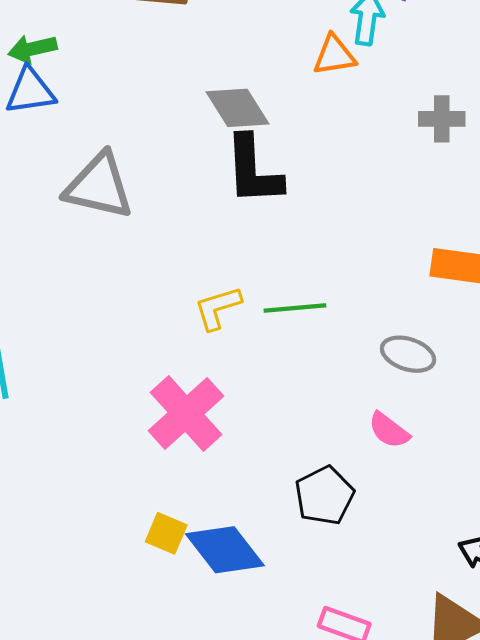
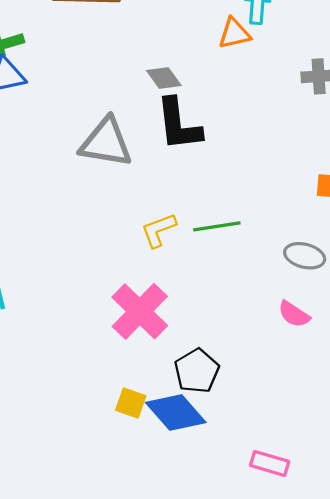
gray diamond: (238, 108) -> (164, 78), size x0.7
gray triangle: (99, 186) -> (106, 143), moved
black pentagon: (324, 496) -> (197, 371), moved

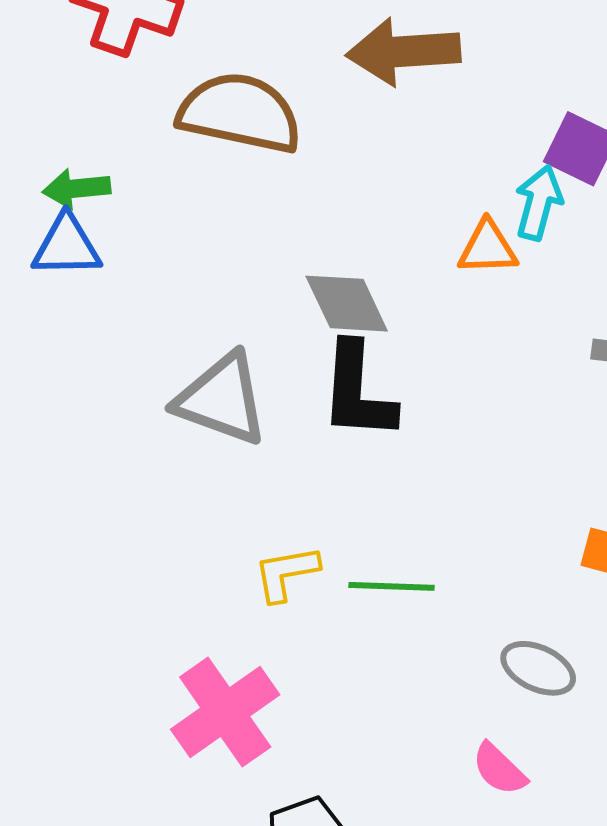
gray diamond: (164, 78) -> (347, 304), size x1.4

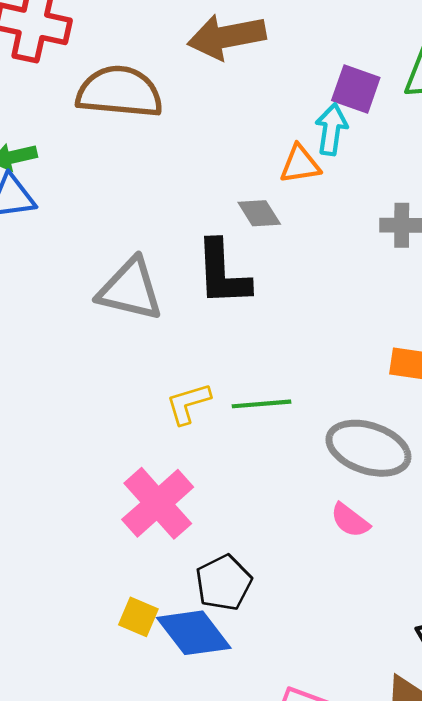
gray diamond: (347, 304) -> (259, 213), moved, size x0.7
gray ellipse: (538, 668) -> (368, 448), size x1.6

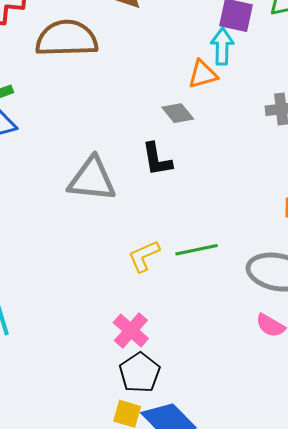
black L-shape: (223, 273) -> (157, 159), size x0.7
pink cross: (158, 503) -> (131, 330), size x0.7
black pentagon: (224, 583) -> (140, 373), moved

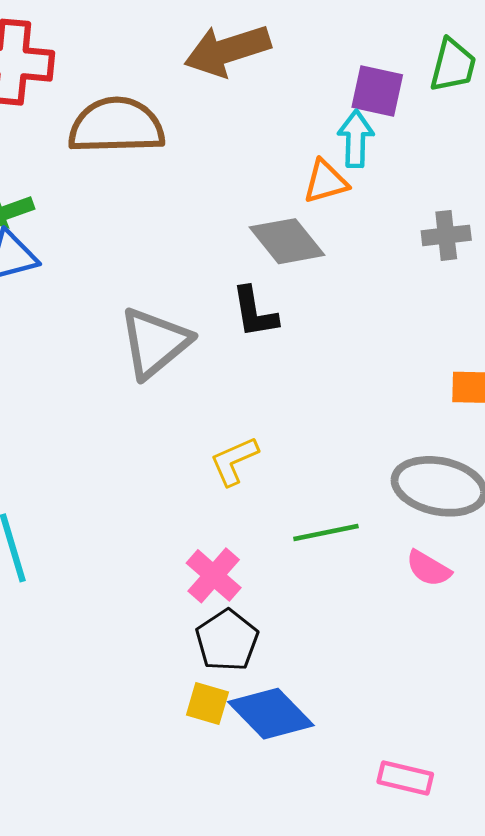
gray diamond: (178, 113) -> (287, 241), size x1.5
gray triangle: (92, 179) -> (155, 343), turned -46
green line: (197, 250) -> (326, 532), moved

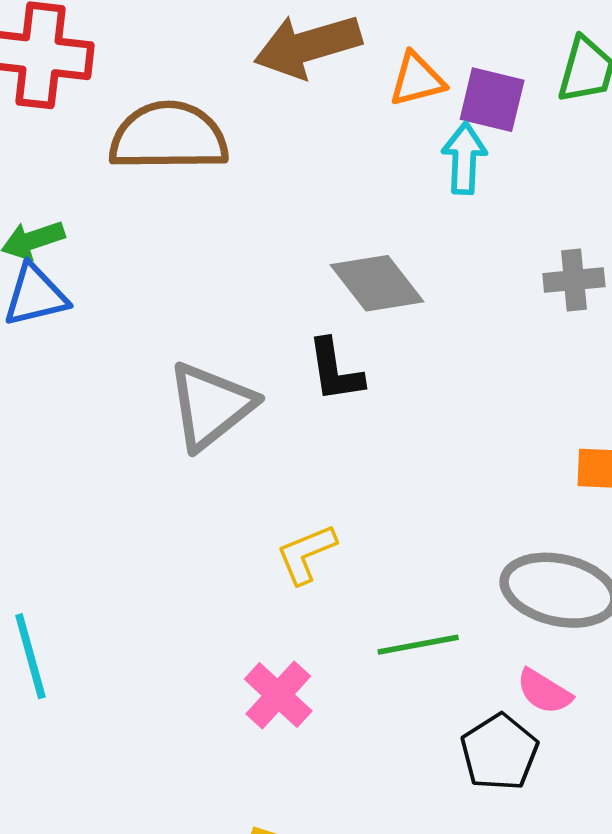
orange triangle: (326, 182) -> (417, 79), moved
black pentagon: (227, 640) -> (499, 752), moved

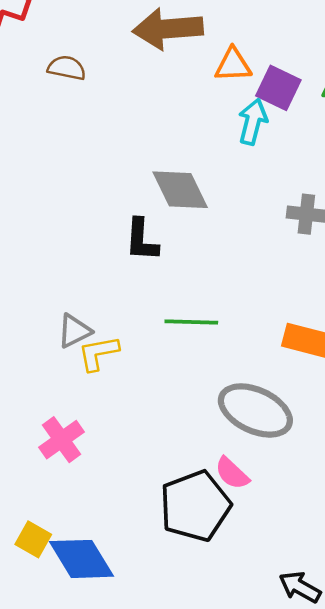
brown semicircle: (169, 137) -> (67, 68), size x0.5
gray triangle: (211, 406) -> (74, 331), moved, size x0.6
green line: (418, 645) -> (191, 322), moved
black pentagon: (499, 752) -> (195, 506), size x1.4

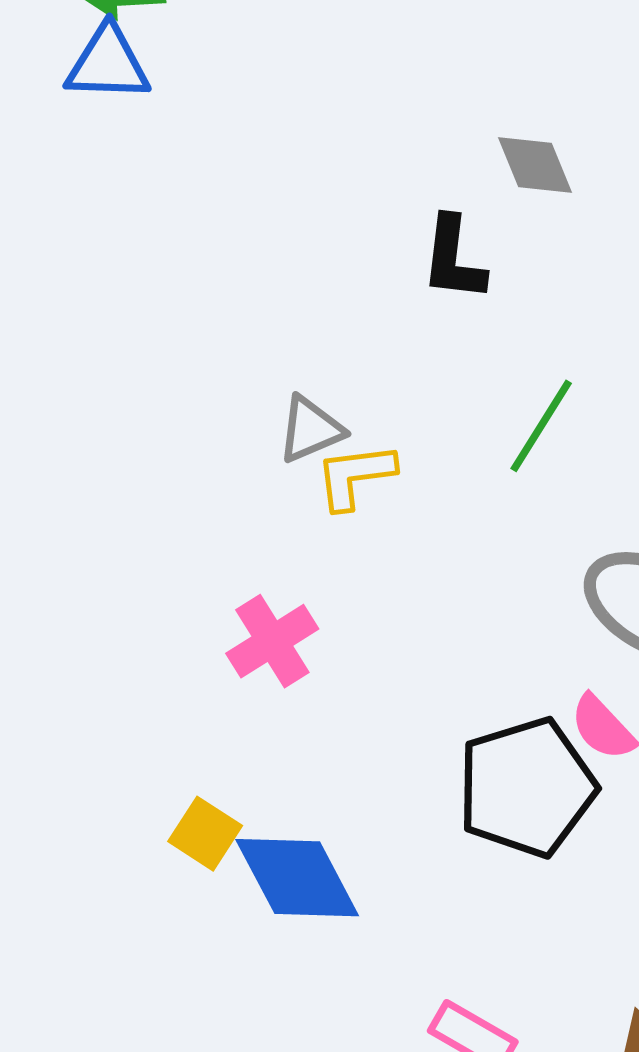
gray diamond: (180, 190) -> (535, 165), size x0.7
green line: (191, 322) -> (541, 426), turned -63

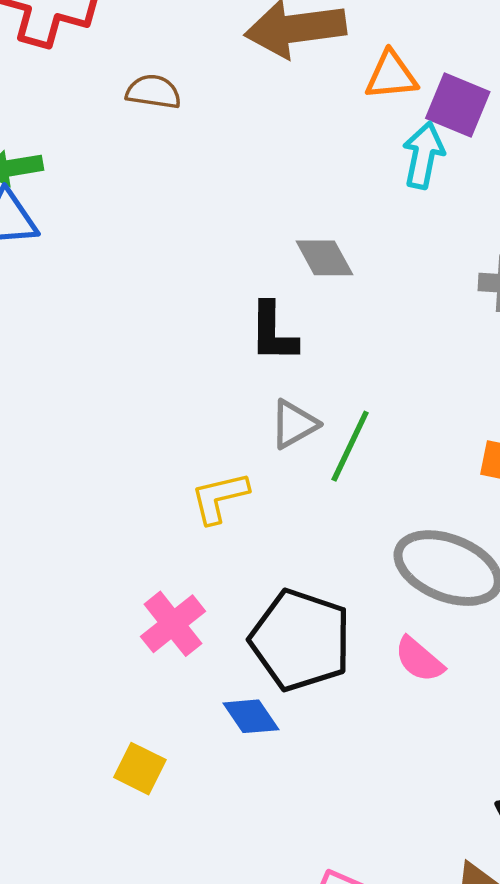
gray triangle: (310, 429) -> (294, 424), moved
black pentagon: (527, 787) -> (301, 640), moved, turned -30
blue diamond: (297, 878) -> (251, 716), moved, size x0.6

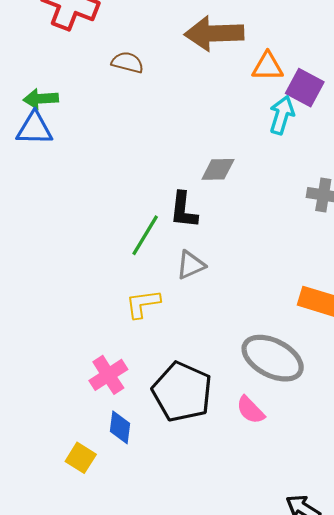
gray diamond: (324, 258) -> (218, 169), turned -68
green line: (350, 446) -> (145, 235), moved
blue diamond: (251, 716) -> (120, 427), moved, turned 36

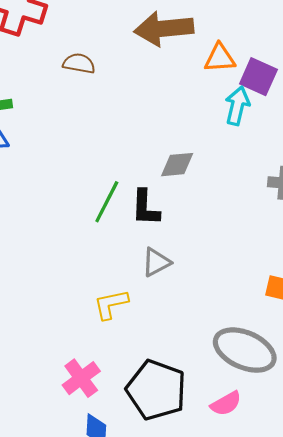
green line: (145, 235) -> (107, 202), moved
pink semicircle: (250, 410) -> (226, 404), turned -72

